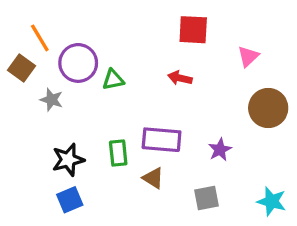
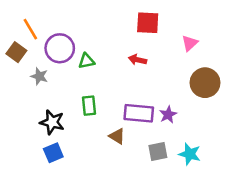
purple rectangle: (162, 140) -> (139, 113), moved
green rectangle: (118, 153) -> (89, 106), moved
black star: (68, 160) -> (52, 122), turned 30
cyan star: (272, 201) -> (190, 154), moved

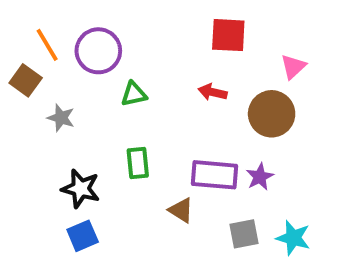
purple circle: (60, 48) -> (98, 51), moved
brown circle: (205, 83) -> (272, 114), moved

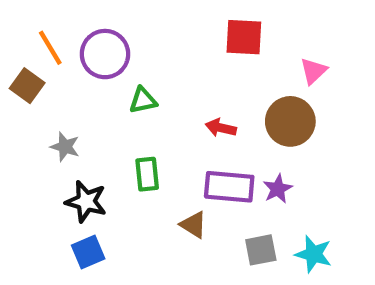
red arrow: (213, 92) -> (221, 128), moved
gray star: (61, 118) -> (65, 147), moved

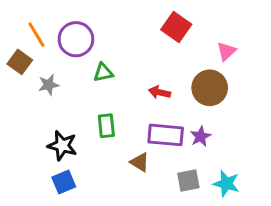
red square: (244, 37) -> (176, 27), turned 32
gray star: (65, 147) -> (49, 85), moved, turned -30

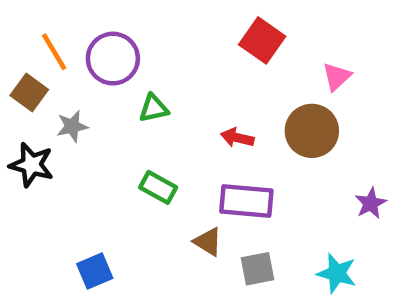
green rectangle: (106, 126) -> (158, 187), turned -55
purple star: (201, 136) -> (371, 203), moved
black star: (62, 146) -> (31, 165), moved
gray square: (188, 180) -> (258, 269), moved

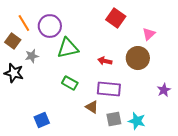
green triangle: (154, 108) -> (68, 48), size x1.6
cyan star: (337, 273) -> (137, 121), moved

